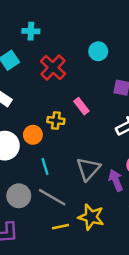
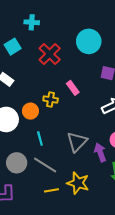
cyan circle: (98, 51) -> (89, 41), size x1.5

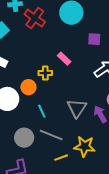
red cross: (50, 54) -> (35, 18), moved

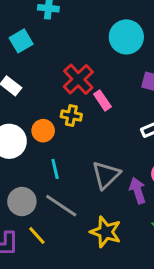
red cross: (35, 18) -> (78, 79), moved
yellow line: (61, 158) -> (37, 236), moved, turned 56

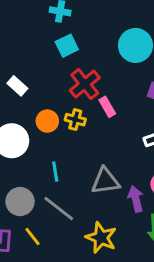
cyan square: (21, 41) -> (67, 46), moved
orange circle: (43, 131) -> (47, 121), moved
gray triangle: (106, 175) -> (105, 181), turned 32

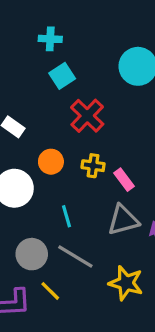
pink rectangle: (107, 107) -> (124, 180), moved
yellow cross: (75, 120) -> (93, 166), moved

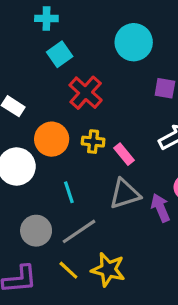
orange circle: (51, 162) -> (52, 139), size x1.4
gray line: (75, 256) -> (79, 231), turned -63
yellow star: (126, 283) -> (108, 270), moved
yellow line: (50, 291) -> (68, 270), moved

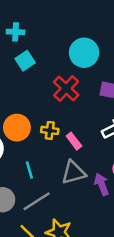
red cross: (86, 93) -> (66, 88), moved

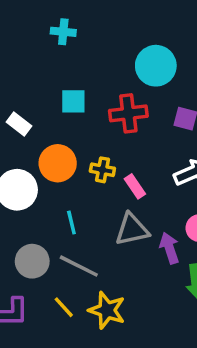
cyan square: (25, 61) -> (73, 101), moved, turned 30
red cross: (66, 88) -> (128, 113), turned 36
gray line: (37, 201) -> (79, 266), turned 56

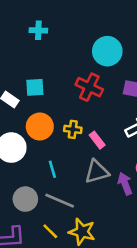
cyan square: (73, 101) -> (35, 87), moved
red cross: (128, 113) -> (89, 87), turned 36

